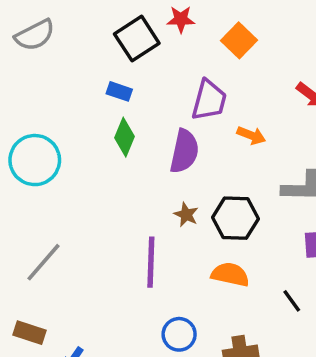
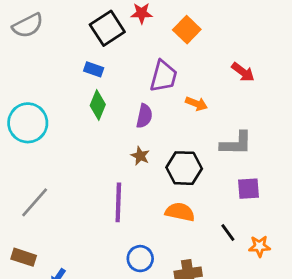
purple semicircle: (184, 151) -> (144, 116), size x0.7
brown star: (186, 215) -> (140, 156), moved

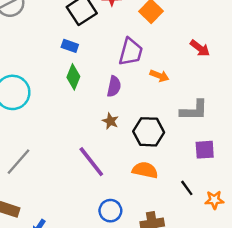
purple line: (118, 202) -> (91, 162), turned -40

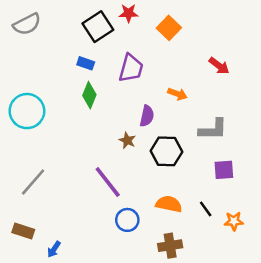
purple trapezoid: (131, 52) -> (131, 68), moved
purple semicircle: (114, 86) -> (147, 116), moved
orange semicircle: (145, 170) -> (169, 204), moved
blue circle: (110, 211) -> (127, 220), moved

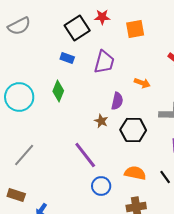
orange square: (169, 28) -> (135, 29), turned 36
green diamond: (89, 95) -> (58, 91), moved

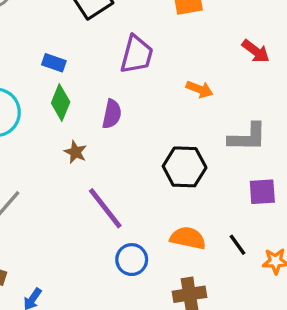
blue rectangle: (67, 58) -> (54, 63), moved
purple semicircle: (117, 101) -> (112, 114), moved
brown star: (101, 121) -> (75, 152), moved

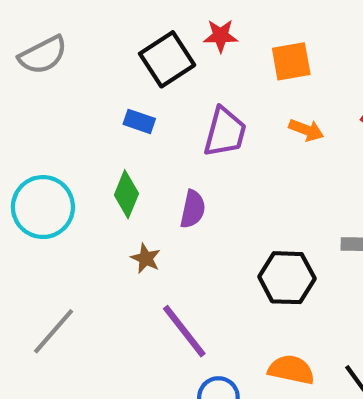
blue rectangle: (54, 63) -> (139, 121), moved
orange arrow: (199, 89) -> (306, 130), moved

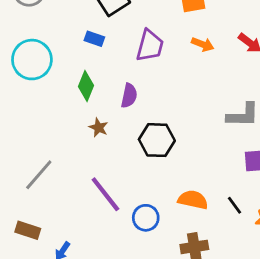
cyan circle: (43, 207) -> (32, 60), moved
black hexagon: (287, 278) -> (157, 140), moved
purple line: (184, 331) -> (105, 194), moved

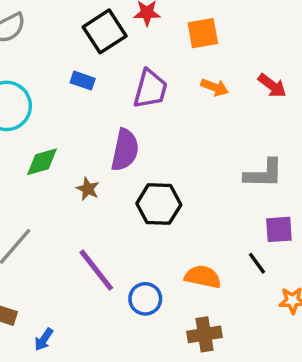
green diamond: (86, 86) -> (42, 162), moved, turned 52
purple semicircle: (129, 96) -> (125, 150), size x1.4
black line: (235, 205) -> (257, 263), moved

